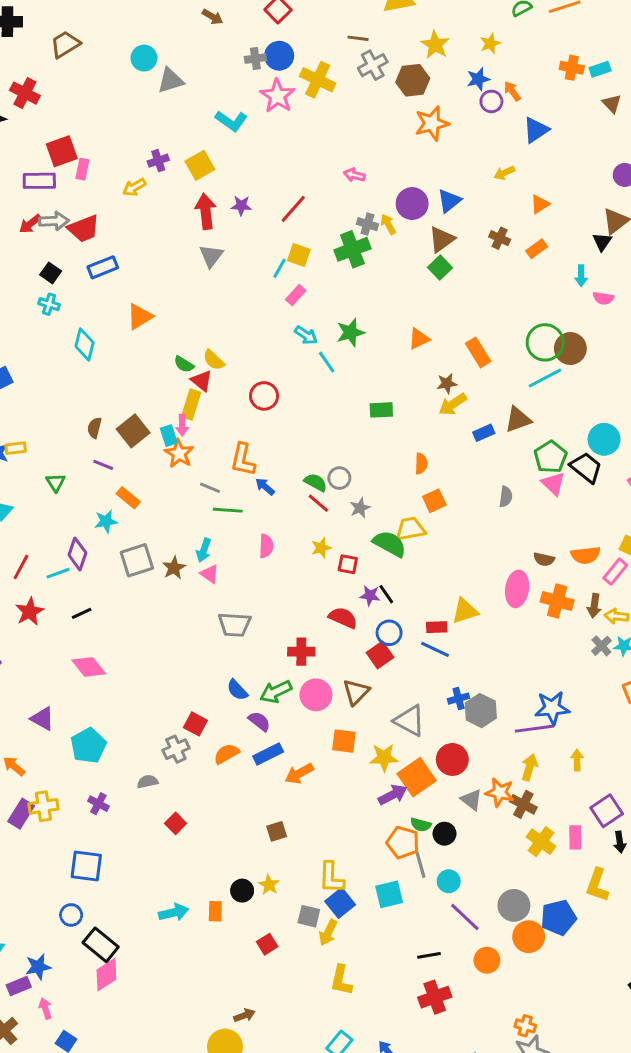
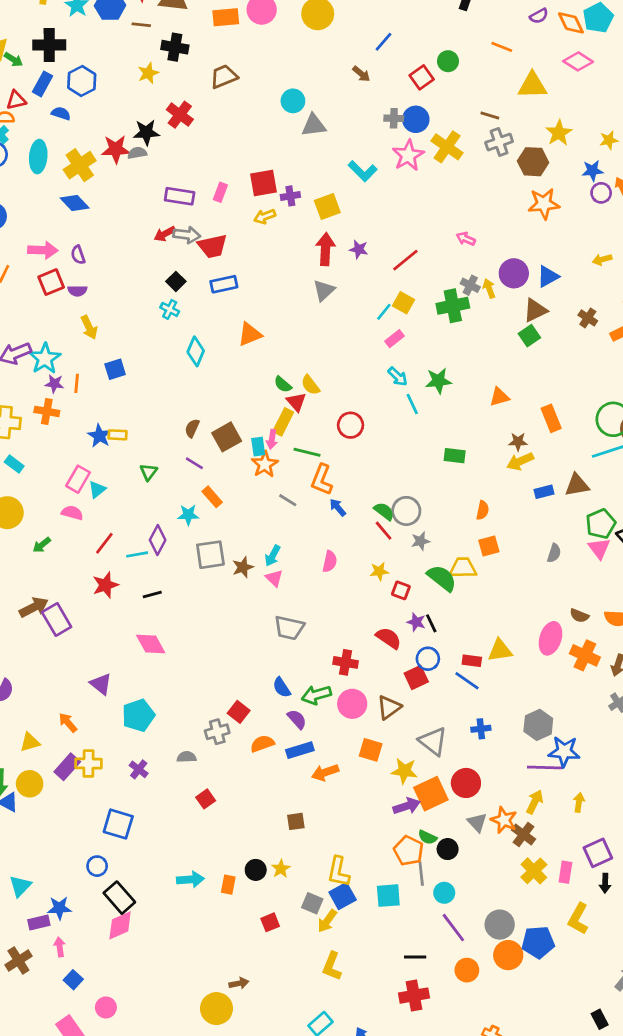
red square: (62, 151) -> (264, 183), moved
gray circle: (339, 478) -> (406, 511), size x1.4
green line: (228, 510) -> (307, 452), moved
gray hexagon: (481, 711) -> (538, 725), moved

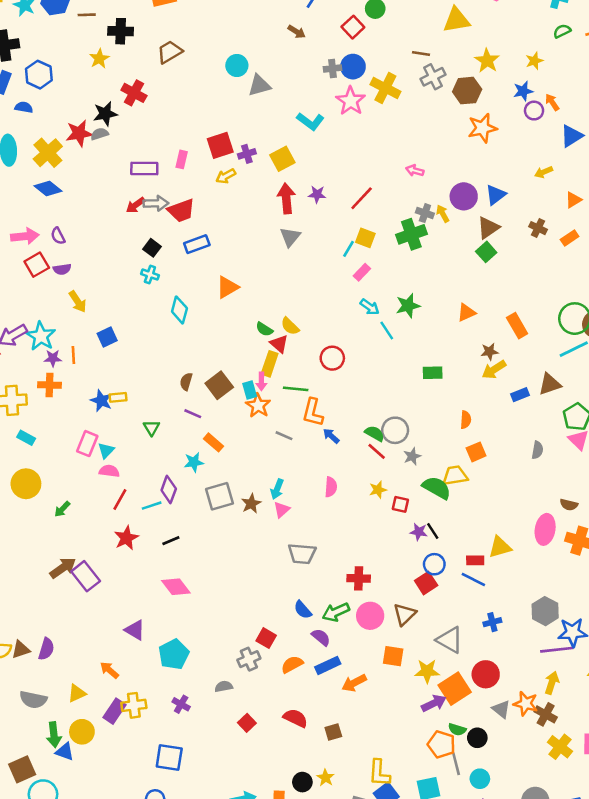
pink semicircle: (72, 513) -> (109, 471), moved
pink triangle: (274, 578) -> (282, 510), turned 42
red semicircle: (389, 638) -> (295, 718), moved

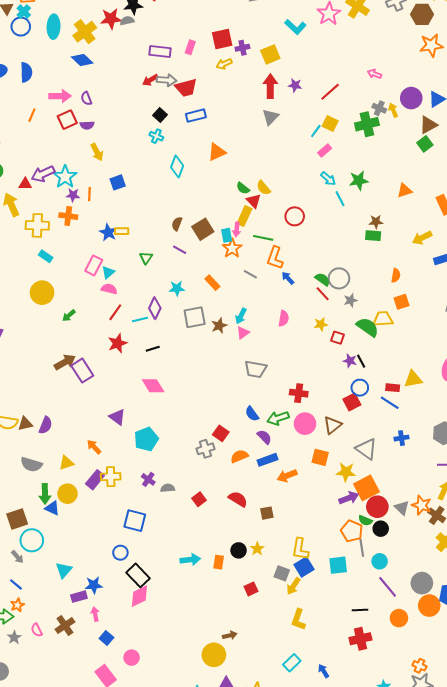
brown star: (489, 352) -> (376, 222), moved
orange rectangle: (214, 442) -> (212, 283), moved
red circle: (486, 674) -> (377, 507), moved
gray semicircle: (224, 686) -> (168, 488), moved

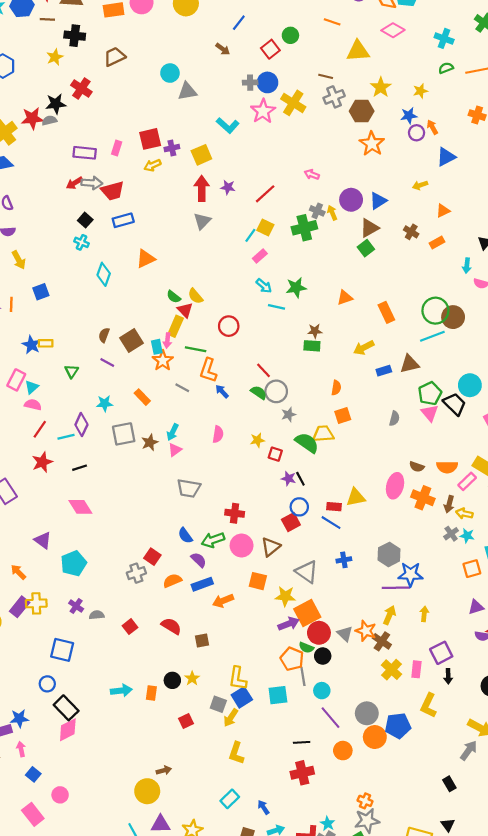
orange star: (431, 45) -> (372, 144), turned -30
cyan line: (340, 199) -> (277, 307), turned -49
red line: (323, 294) -> (264, 370), moved

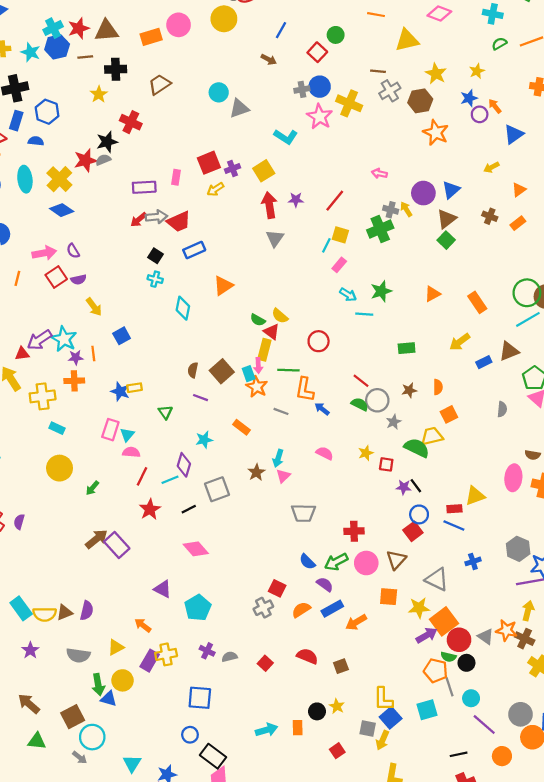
brown star: (315, 331) -> (409, 390), moved
gray square: (124, 434) -> (217, 489), moved
pink semicircle: (218, 434) -> (325, 453), turned -63

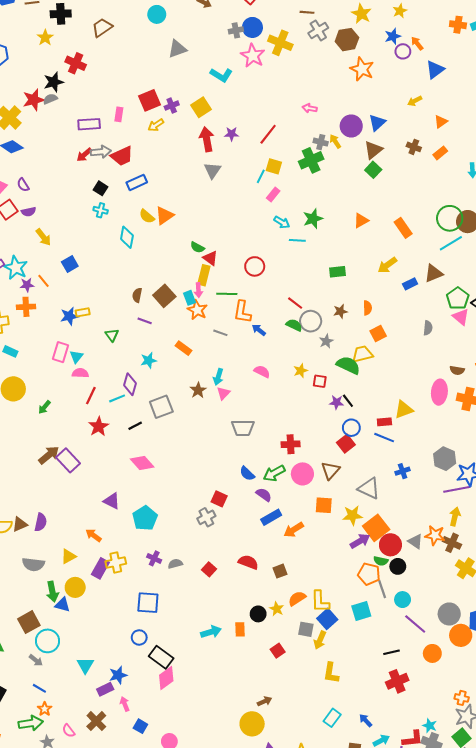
cyan circle: (219, 92) -> (157, 14), moved
yellow semicircle: (280, 316) -> (147, 216), moved
orange line: (93, 354) -> (43, 281), turned -32
blue star: (120, 391) -> (69, 316), turned -30
orange semicircle: (301, 610) -> (297, 598), moved

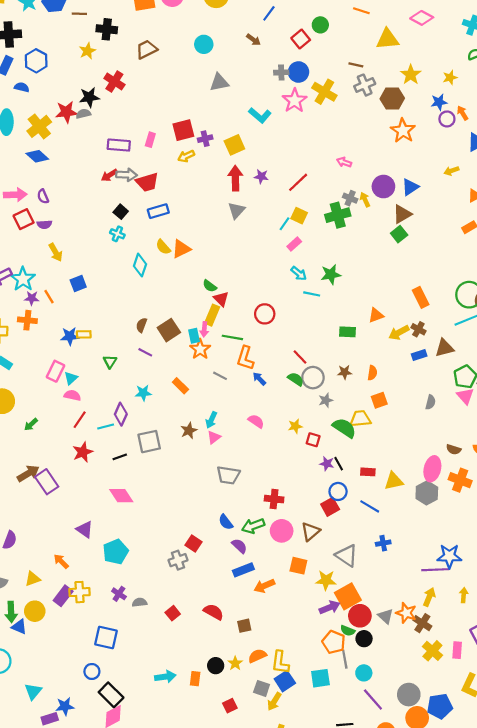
brown cross: (414, 147) -> (418, 329), moved
orange triangle: (361, 221) -> (376, 315), moved
red rectangle: (384, 422) -> (368, 472), moved
gray hexagon: (445, 459) -> (427, 493), moved

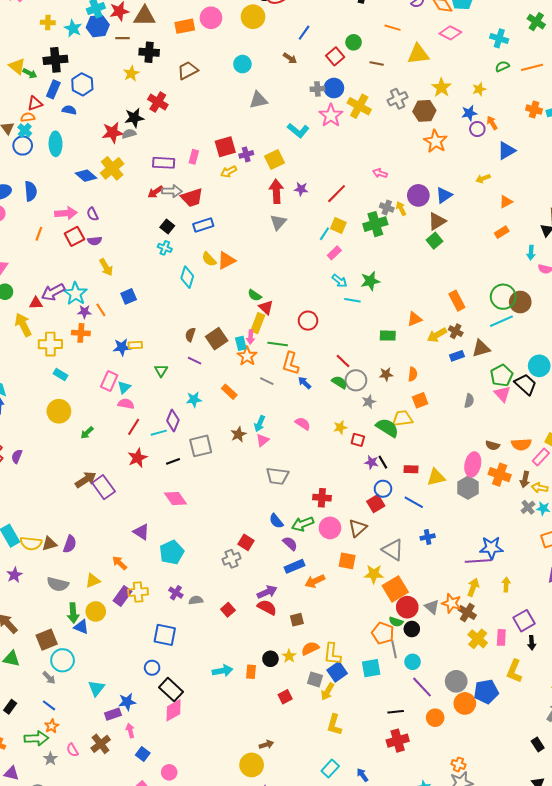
brown line: (356, 65) -> (377, 63), moved
yellow cross: (39, 126) -> (112, 168), moved
purple arrow: (330, 607) -> (267, 592), moved

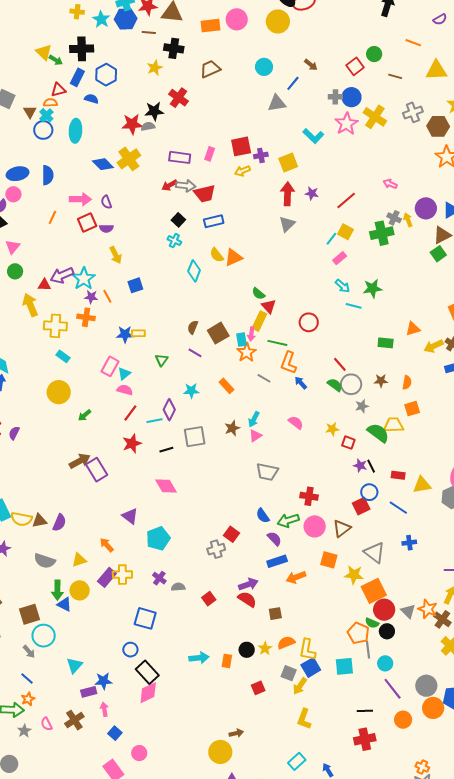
blue line: (304, 33) -> (293, 83), moved

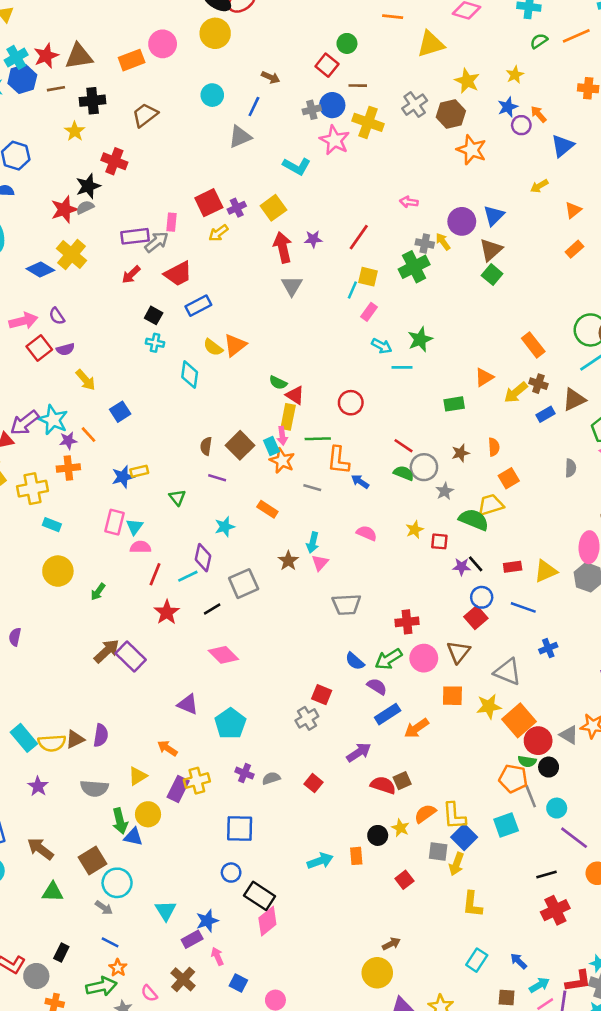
brown line: (395, 76) -> (358, 86), moved
gray arrow: (186, 186) -> (157, 242), moved, turned -30
red semicircle: (247, 599) -> (383, 785), moved

